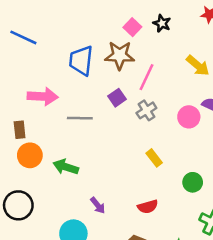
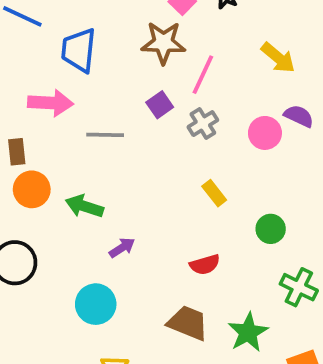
blue trapezoid: (81, 60) -> (79, 50), moved
purple arrow: (98, 205) -> (122, 248), moved, turned -84

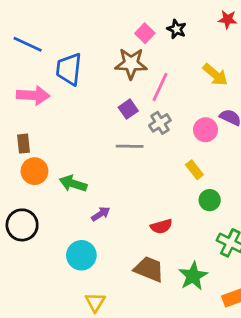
pink arrow: (51, 103) -> (33, 95), moved
gray line: (105, 135) -> (130, 146), moved
yellow rectangle: (214, 193) -> (194, 170), moved

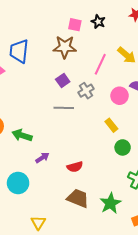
pink square: (145, 33) -> (75, 25), turned -32
pink line: (160, 87) -> (100, 64), moved
red semicircle: (161, 226) -> (75, 167), moved
cyan circle: (81, 255) -> (18, 183), moved

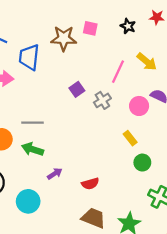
black star: (98, 22) -> (128, 26), moved
brown star: (65, 47) -> (64, 38), moved
gray line: (64, 108) -> (33, 123), moved

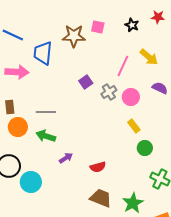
pink circle: (139, 106) -> (131, 97), moved
cyan circle: (28, 201) -> (31, 182), moved

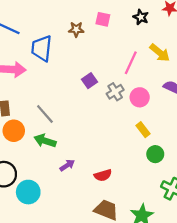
brown star: (74, 36) -> (76, 29), size x0.6
gray line: (46, 112) -> (45, 114), turned 48

